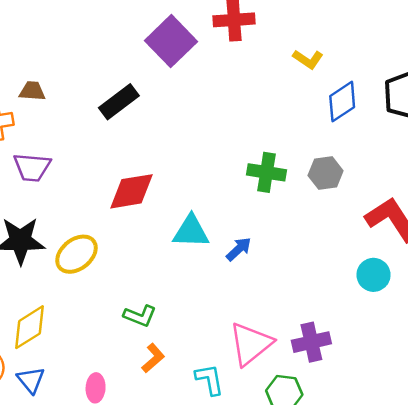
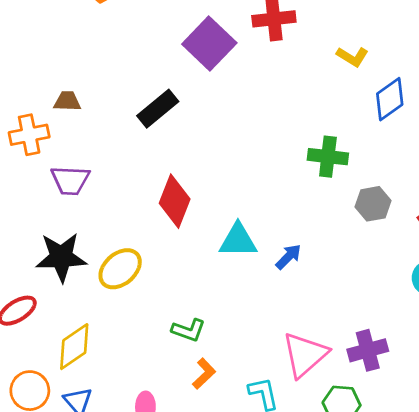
green cross: (267, 172) -> (328, 157), moved
gray hexagon: (326, 173) -> (373, 204), moved
red diamond: (132, 191) -> (175, 201), turned -57

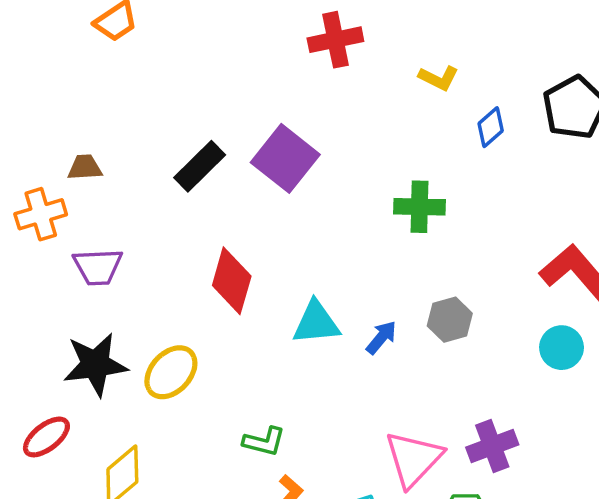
purple square: (209, 44) -> (285, 158), moved
blue diamond: (390, 99) -> (491, 127), size x0.7
gray hexagon: (373, 204) -> (450, 320), moved

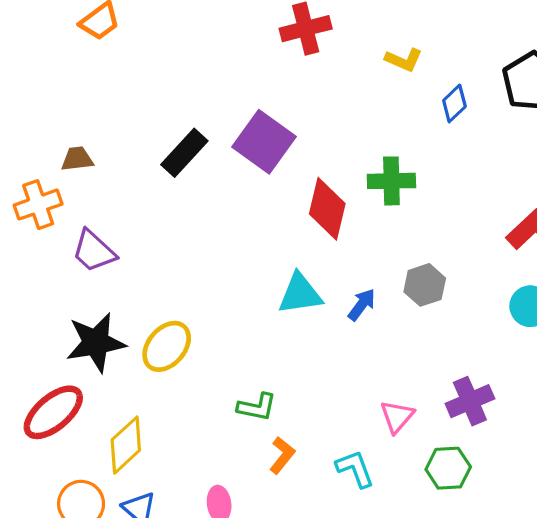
purple trapezoid: (98, 267) -> (94, 251), turned 48
red diamond: (232, 281) -> (327, 209), moved
red ellipse: (46, 437) -> (53, 412), size x1.4
pink triangle: (414, 459) -> (397, 417), size x0.6

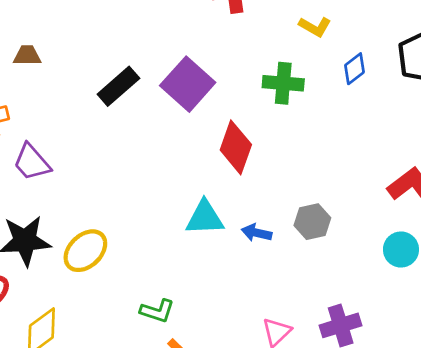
brown trapezoid: (77, 159) -> (27, 55), moved
green cross: (391, 181) -> (283, 83), moved
blue arrow: (362, 305) -> (257, 233), turned -120

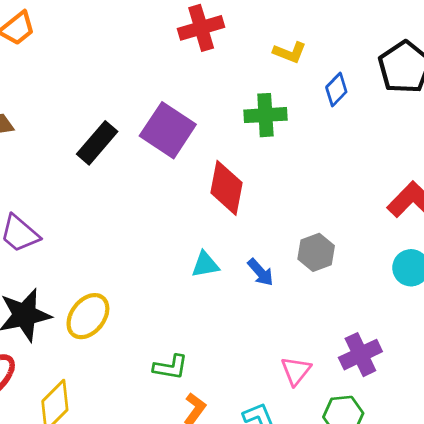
cyan triangle: (205, 218) -> (205, 265), size x0.7
blue arrow: (257, 233) -> (260, 272), turned -136

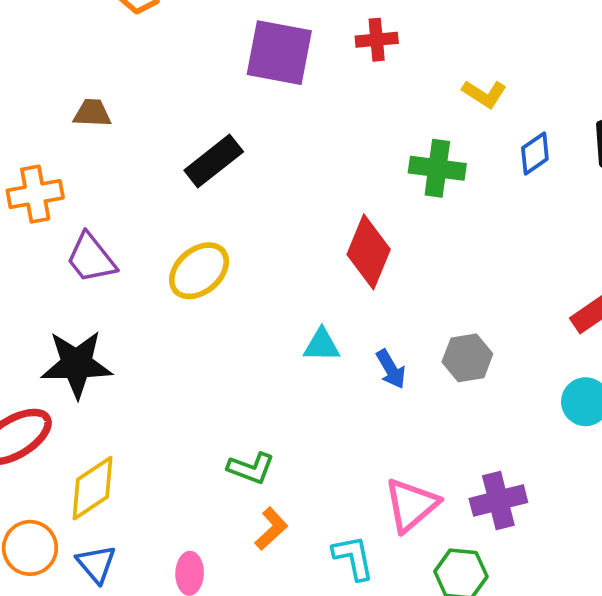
red cross: (201, 28) -> (377, 40), size x0.7
purple square: (168, 130) -> (279, 53), moved, turned -34
yellow ellipse: (88, 316) -> (199, 271), moved
pink triangle: (296, 371) -> (411, 505), size x1.4

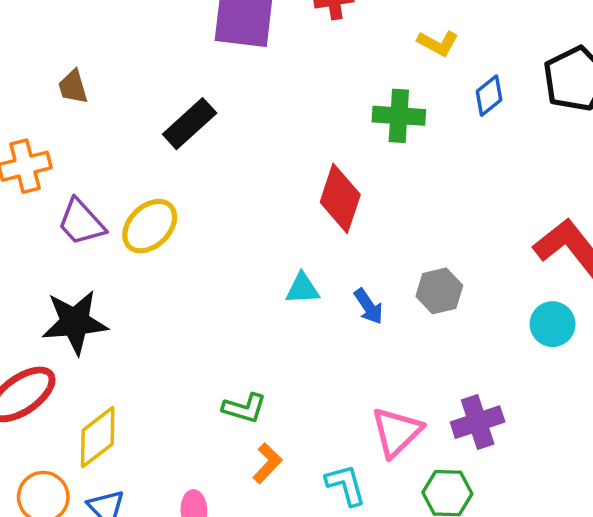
brown trapezoid: (92, 113) -> (73, 87), turned -105
yellow ellipse: (199, 271) -> (150, 226), moved

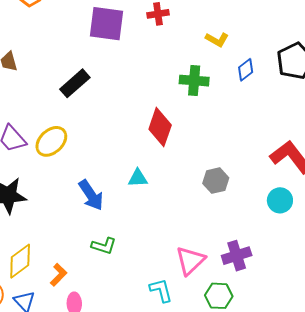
blue arrow: (369, 306) -> (91, 195), moved, size x1.5
orange L-shape: (267, 463) -> (59, 275), moved

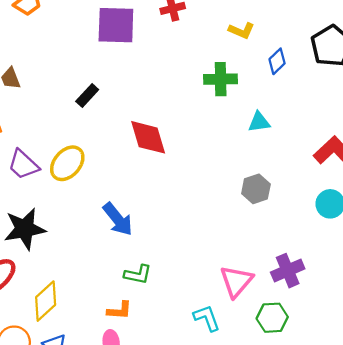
black rectangle: (75, 83) -> (87, 96), size x0.7
red diamond: (160, 127) -> (148, 137), moved, turned -30
cyan triangle: (138, 178) -> (259, 122), moved
orange L-shape: (59, 275) -> (119, 310), moved, turned 55

